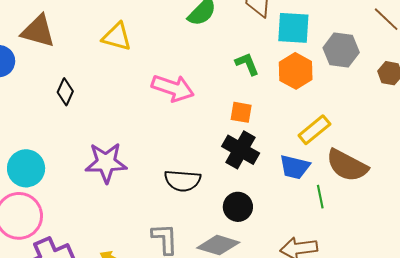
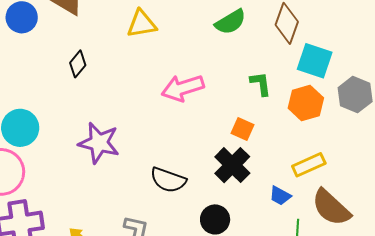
yellow triangle: (117, 37) -> (142, 24), turned -40
pink arrow: (173, 88) -> (183, 88), turned 129
blue trapezoid: (295, 167) -> (280, 196), size x0.7

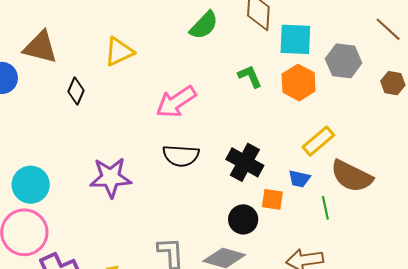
black diamond: (78, 64) -> (76, 91), moved
orange square: (242, 129) -> (272, 199), moved
black semicircle: (168, 180) -> (181, 156), moved

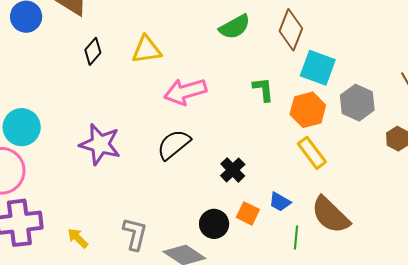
yellow triangle: (119, 51) -> (147, 50), moved
yellow rectangle: (318, 141) -> (312, 153), moved, turned 76
black semicircle: (181, 156) -> (174, 144), turned 120
black cross: (245, 162) -> (233, 170), size x0.7

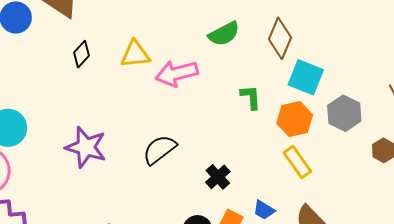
pink arrow: (185, 92) -> (177, 73), moved

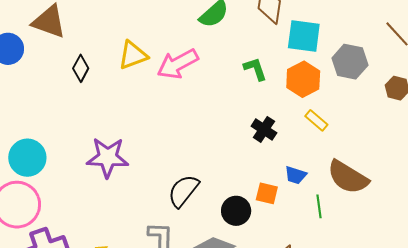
black semicircle: (160, 150) -> (183, 191), moved
yellow rectangle: (297, 162) -> (316, 120), size x0.7
black cross: (218, 177) -> (264, 129), moved

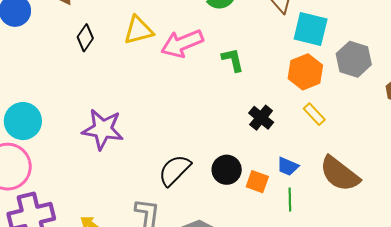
green L-shape: (255, 69) -> (233, 60), moved
green line: (319, 206) -> (290, 200), moved
black circle: (236, 211) -> (227, 170), moved

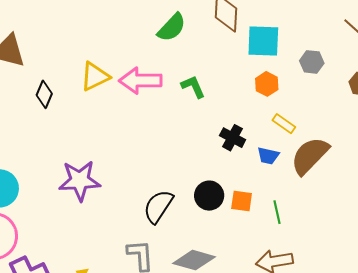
pink arrow: (182, 43) -> (140, 81), turned 33
gray hexagon: (354, 59) -> (312, 62), size x0.7
orange hexagon: (305, 72) -> (267, 84), size x0.7
blue trapezoid: (288, 166) -> (268, 156), moved
brown semicircle: (340, 174) -> (310, 156), moved, turned 108

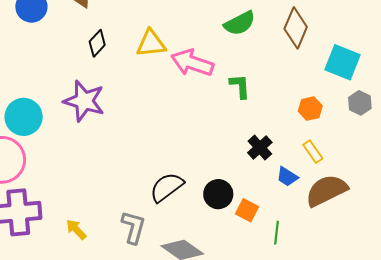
cyan square: (263, 41) -> (343, 62), moved
purple star: (80, 181) -> (84, 101), moved

